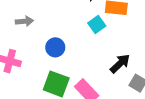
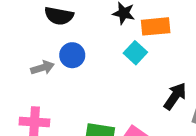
blue circle: (55, 47) -> (72, 55), moved

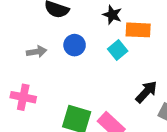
blue circle: (72, 55) -> (75, 45), moved

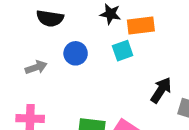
cyan square: (118, 50) -> (123, 51), turned 30

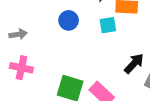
gray arrow: (36, 67) -> (18, 34), moved

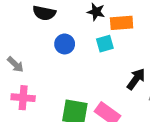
gray arrow: (18, 34) -> (15, 64), turned 60

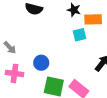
blue circle: (65, 44) -> (41, 63), moved

